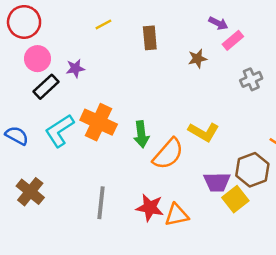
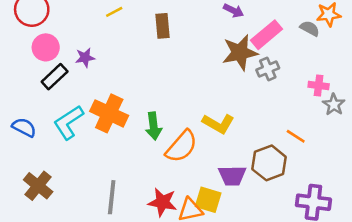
pink rectangle: (233, 40) -> (267, 35), moved, size x1.4
brown star: (197, 59) -> (240, 52), moved, size x1.8
yellow square: (235, 199) -> (208, 200), moved, turned -35

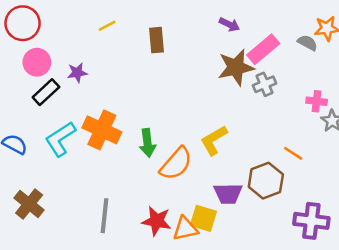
yellow L-shape: (218, 124) -> (214, 140), turned 120

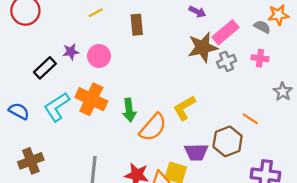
pink circle: (37, 62) -> (99, 56), moved
pink cross: (317, 101) -> (260, 58), moved
brown cross: (29, 204) -> (31, 161), turned 30

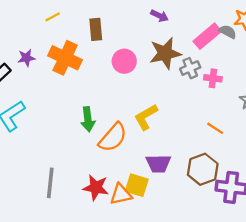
pink rectangle: (225, 32) -> (207, 36), moved
pink circle: (99, 56) -> (124, 61), moved
pink cross: (260, 58) -> (213, 78), moved
orange cross: (91, 99) -> (65, 58), moved
brown hexagon: (228, 141) -> (203, 169), moved

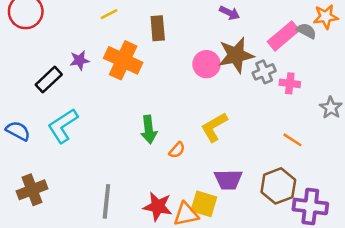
pink circle: (124, 61) -> (206, 64), moved
orange semicircle: (113, 137) -> (177, 150), size x0.5

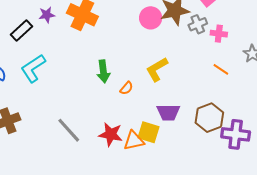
orange line: (292, 140) -> (221, 69), moved
gray line: (106, 201) -> (69, 130), turned -48

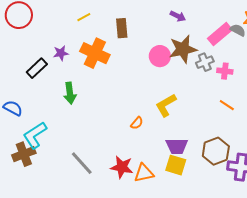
cyan L-shape: (33, 68) -> (35, 135), moved
green arrow: (103, 71) -> (70, 93), moved
yellow square: (148, 132) -> (176, 165), moved

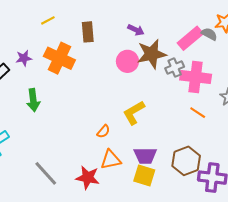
purple arrow: (178, 16) -> (136, 30), moved
pink cross: (225, 71) -> (196, 77), size x1.8
orange triangle: (144, 173) -> (111, 160), moved

